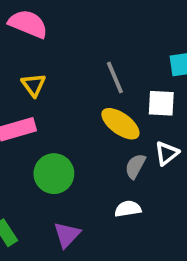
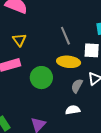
yellow ellipse: (120, 124) -> (69, 62), turned -30
green circle: (54, 174) -> (41, 78), moved

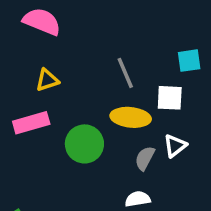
yellow triangle: (19, 40) -> (47, 80), turned 48

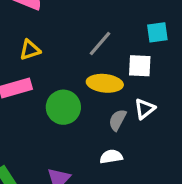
gray line: (125, 73) -> (100, 43), turned 64

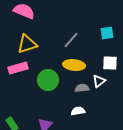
yellow triangle: (30, 50) -> (27, 44), size x1.5
white square: (140, 66) -> (110, 63), moved
gray semicircle: (118, 120) -> (82, 88), turned 56

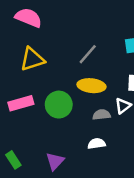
pink rectangle: (18, 68) -> (21, 103), moved

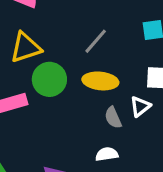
green circle: (59, 105) -> (49, 79), moved
gray semicircle: (102, 115) -> (113, 118), turned -108

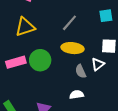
green circle: (49, 79) -> (40, 60), moved

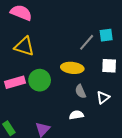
gray line: (69, 23) -> (87, 42), moved
yellow triangle: (25, 27) -> (24, 46), turned 35
white triangle: (98, 64) -> (103, 98), moved

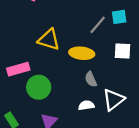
yellow triangle: (24, 46) -> (49, 40), moved
green circle: (40, 80) -> (39, 87), moved
white triangle: (103, 98) -> (113, 100), moved, size x1.5

